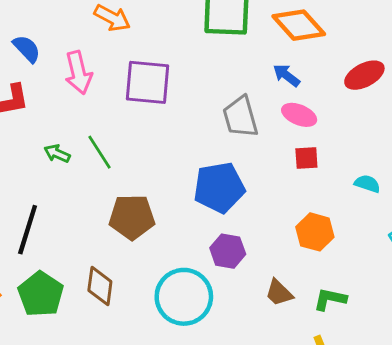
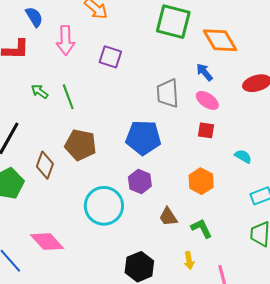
purple square: (147, 82) -> (110, 57), size x0.7
brown diamond: (100, 286) -> (45, 165), moved
green L-shape: (330, 299) -> (201, 228), turned 40

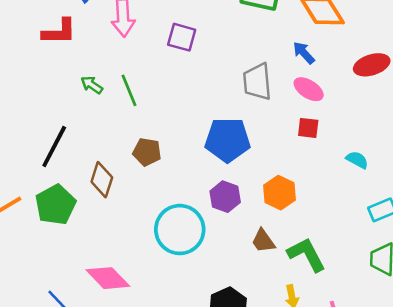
brown pentagon: (81, 145) -> (147, 152), size x0.7
orange hexagon: (201, 181) -> (280, 193), moved
green L-shape: (201, 228) -> (307, 254), size x1.4

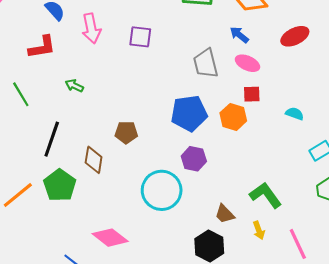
green line: (129, 90) -> (21, 94), moved
orange hexagon: (280, 193) -> (233, 117), moved
brown trapezoid: (263, 241) -> (225, 214), moved

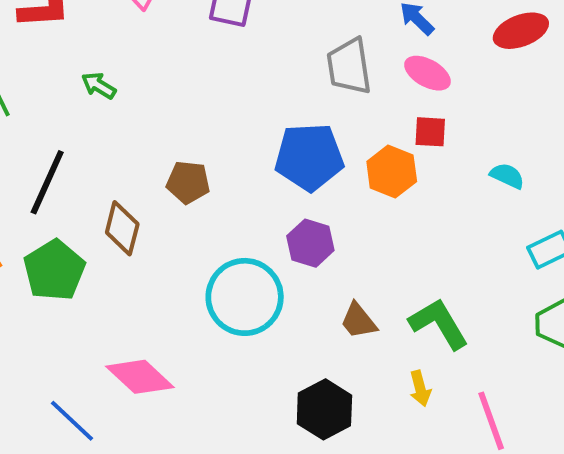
brown trapezoid: (225, 214) -> (358, 321), moved

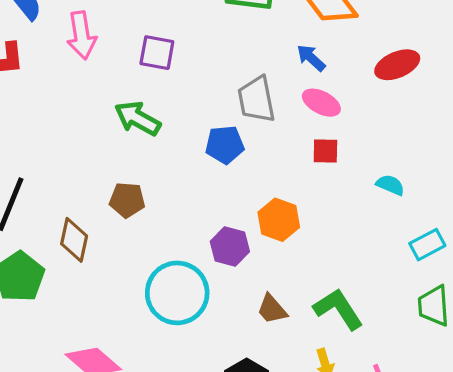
green arrow: (99, 86) -> (138, 118), moved, size x1.6
blue pentagon: (309, 157) -> (225, 145), moved, size x0.7
orange hexagon: (392, 172) -> (279, 220), moved

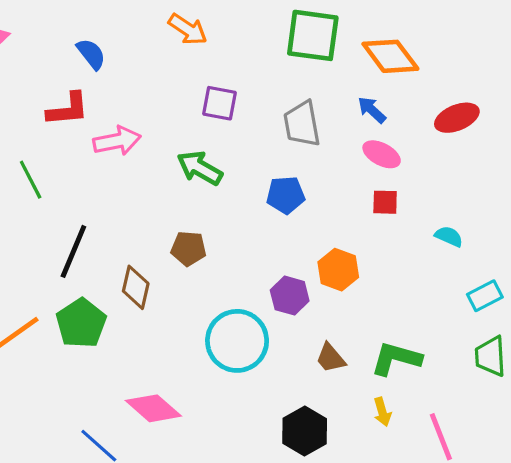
pink arrow: (82, 35) -> (117, 141), moved, turned -93
gray trapezoid: (256, 99) -> (302, 124), moved
green L-shape: (338, 309) -> (396, 359), turned -42

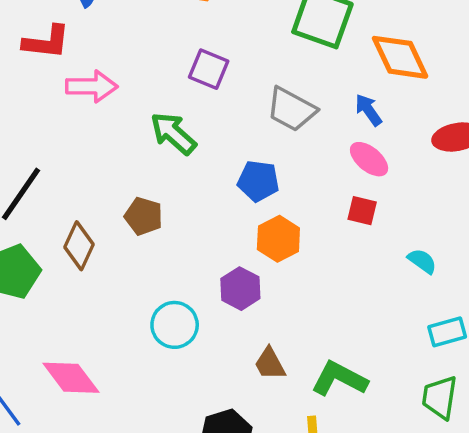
gray trapezoid: (302, 124) -> (291, 109), turned -63
orange hexagon: (338, 270) -> (278, 239), moved
cyan circle: (237, 341) -> (175, 325), size x0.7

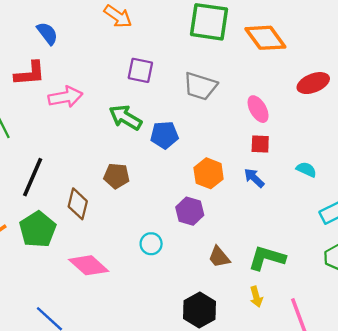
blue arrow: (368, 110) -> (254, 178), moved
pink ellipse: (369, 159) -> (258, 109), turned 32
blue pentagon: (258, 181) -> (164, 135), moved
cyan circle: (175, 325) -> (151, 244), size x0.7
pink diamond: (71, 378) -> (89, 265), moved

